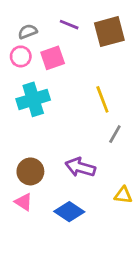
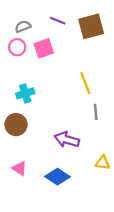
cyan cross: (33, 99) -> (25, 93), moved, size x0.7
gray line: (115, 134) -> (96, 112), turned -35
brown circle: (30, 171) -> (16, 125), moved

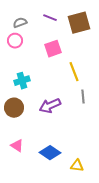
pink square: (44, 48) -> (53, 49), moved
purple arrow: (67, 140) -> (50, 106), moved, turned -40
yellow triangle: (103, 163) -> (77, 166), moved

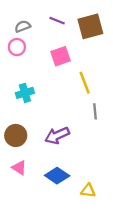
purple arrow: (50, 106) -> (57, 135), moved
brown circle: (14, 108) -> (16, 135), moved

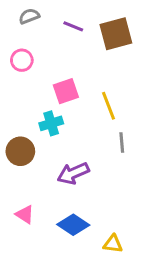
gray semicircle: (23, 26) -> (29, 16), moved
pink square: (61, 56) -> (66, 91), moved
cyan cross: (25, 93) -> (51, 123), moved
brown circle: (16, 135) -> (20, 151), moved

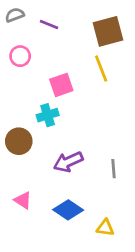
gray semicircle: (29, 16) -> (15, 15), moved
purple line: (73, 26) -> (49, 25), moved
yellow line: (108, 106) -> (101, 68), moved
gray line: (122, 142) -> (113, 169), moved

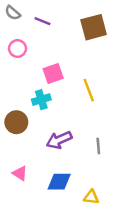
gray semicircle: (15, 15) -> (13, 13), turned -119
yellow line: (101, 68) -> (89, 90), moved
blue diamond: (68, 210) -> (59, 182), turned -35

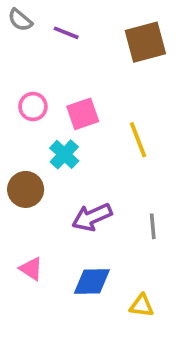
pink circle: (18, 49) -> (33, 107), moved
cyan cross: (41, 100) -> (64, 154), turned -30

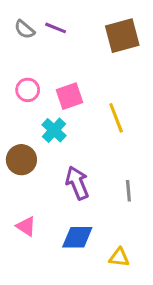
gray semicircle: (20, 20) -> (25, 29), moved
purple arrow: (92, 217) -> (77, 183), turned 92

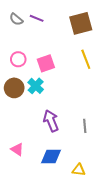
yellow line: (116, 118) -> (86, 59), moved
brown circle: (21, 160) -> (14, 88), moved

